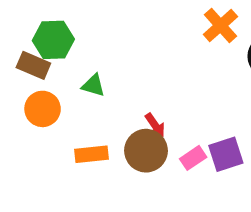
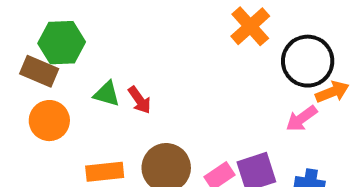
red arrow: (155, 125) -> (140, 100), moved

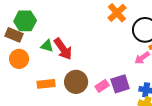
red arrow: (140, 100) -> (63, 49), size x1.6

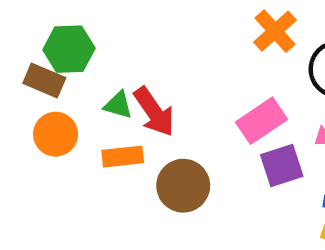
orange rectangle: (46, 84) -> (123, 157), moved
purple square: (120, 84) -> (282, 166), moved
pink rectangle: (102, 86) -> (262, 121), moved, size x1.5

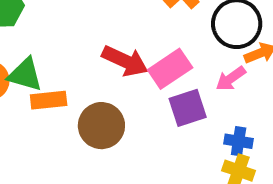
green triangle: (118, 105) -> (25, 75), moved, size x1.4
red arrow: (154, 112) -> (125, 61), moved, turned -30

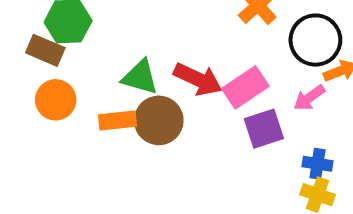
green triangle: (25, 75) -> (140, 77), moved
brown circle: (101, 126) -> (159, 120), moved

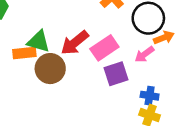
red arrow: (198, 79) -> (75, 43), turned 116
orange rectangle: (118, 120) -> (24, 53), moved

